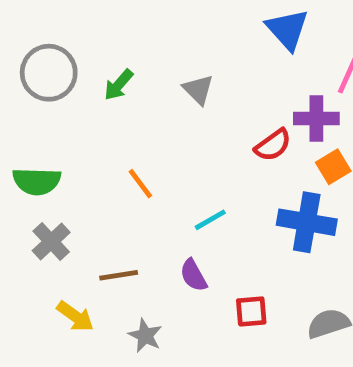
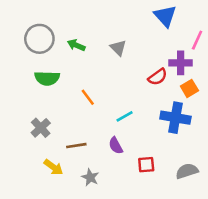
green arrow: (119, 85) -> (76, 45), turned 72
green semicircle: (37, 181) -> (47, 78), moved

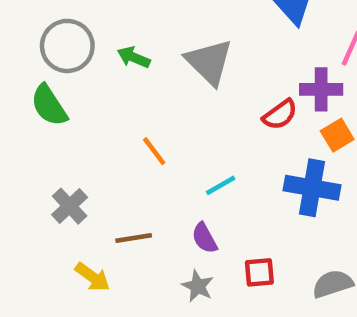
gray triangle: (118, 48) -> (209, 62), size x1.6
green semicircle: (47, 78) -> (49, 105), moved, turned 55
gray star: (90, 177) -> (198, 286), moved

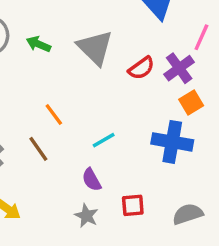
purple cross: (321, 89) -> (179, 68), turned -36
red semicircle: (280, 115) -> (141, 68), moved
brown line: (134, 238) -> (38, 149), moved, turned 64

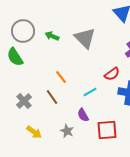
red semicircle: (141, 68) -> (112, 74), moved
red square: (133, 205) -> (107, 130), size x1.5
gray star: (86, 216) -> (67, 131), moved

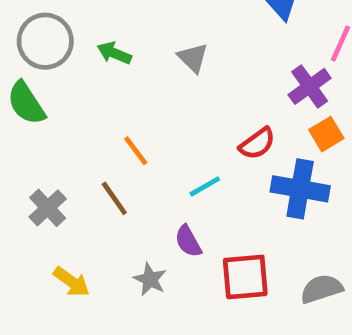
gray triangle: (85, 38) -> (193, 58), size x0.6

